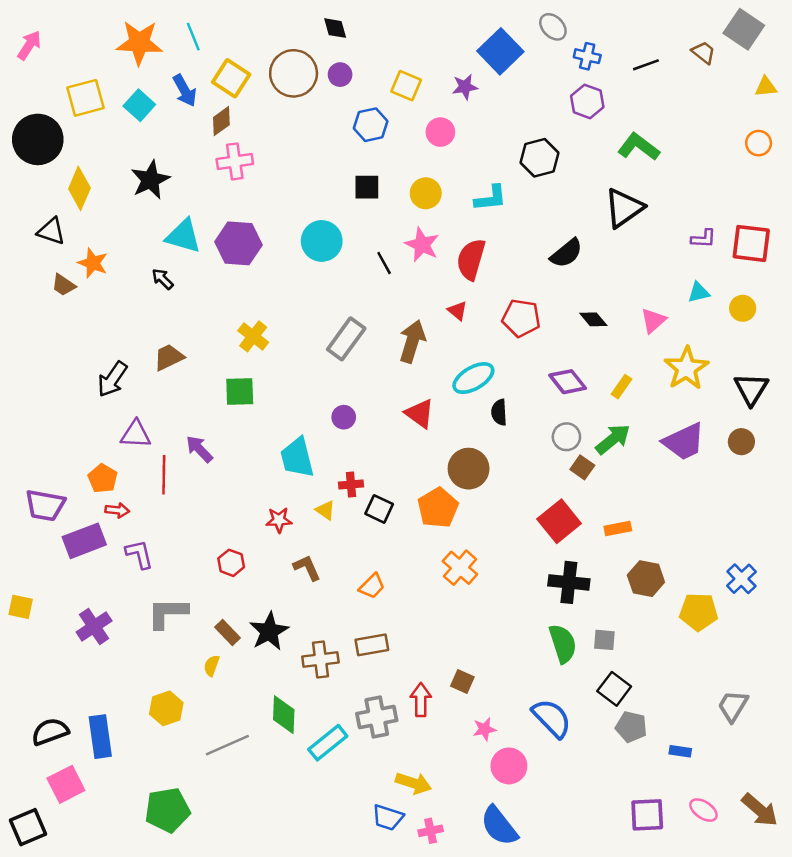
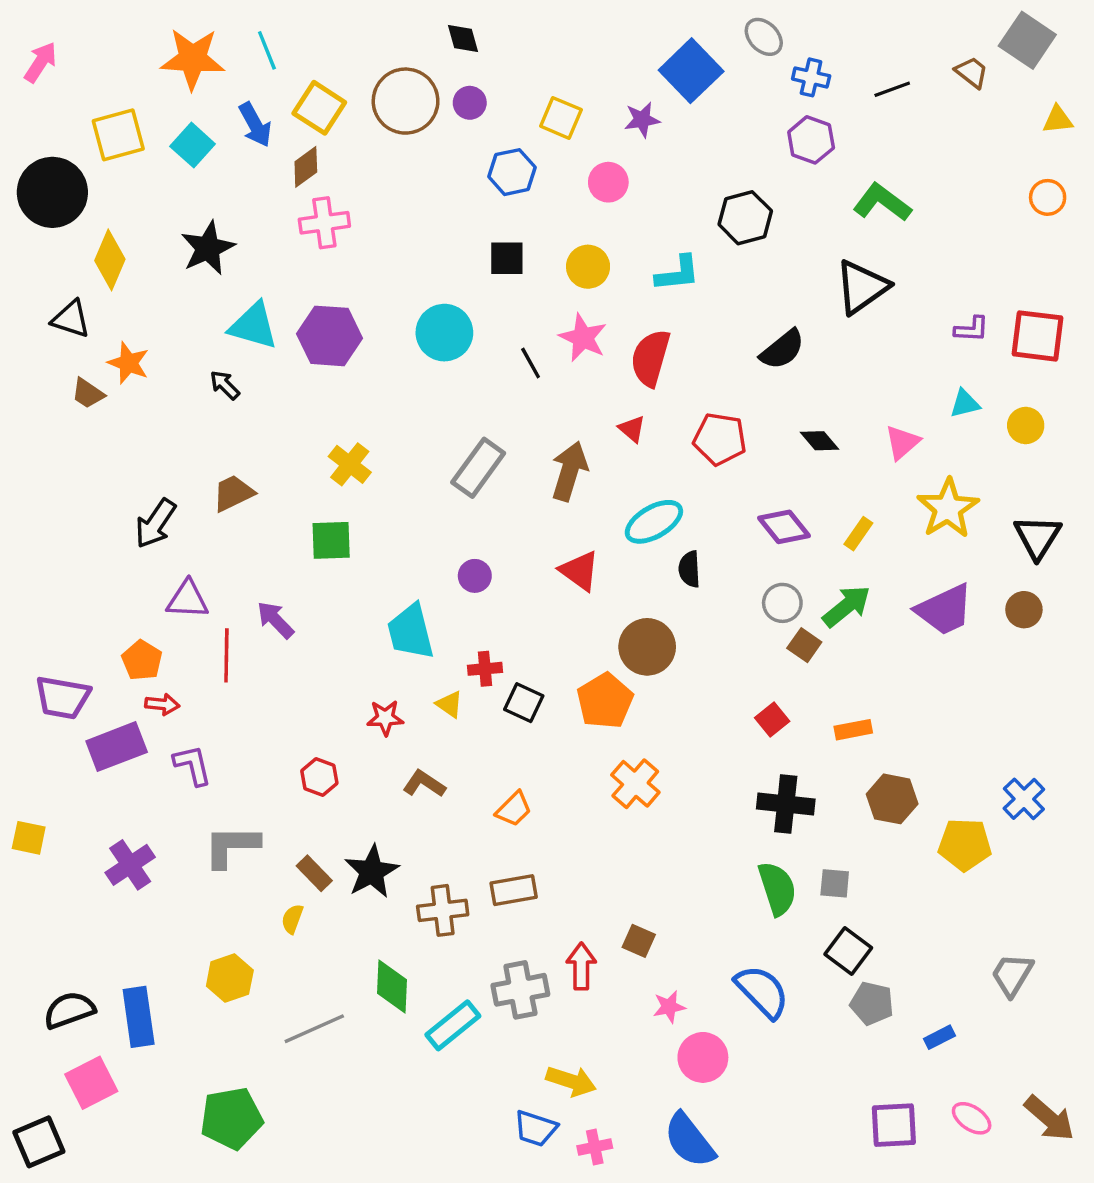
red square: (559, 521) -> (772, 720), size x0.6
brown L-shape: (307, 568) -> (424, 784), turned -32
blue rectangle: (680, 751) -> (939, 1037), turned -35

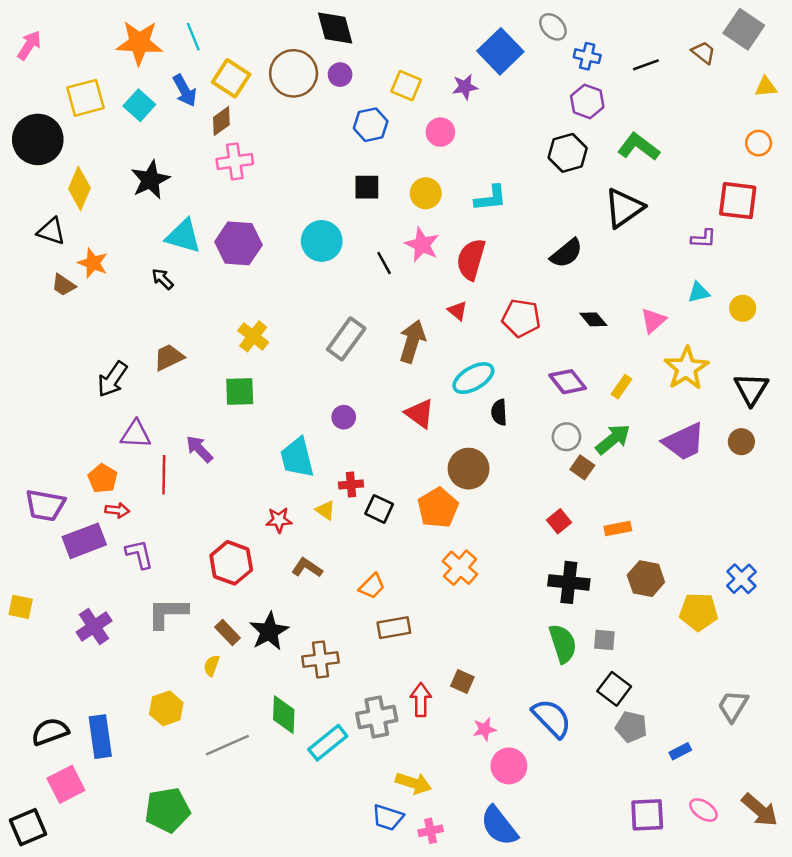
black diamond: (463, 39) -> (335, 28), size x1.6
black hexagon: (745, 218) -> (568, 153), moved
red square: (1037, 336) -> (738, 201), moved
red hexagon: (319, 777) -> (231, 563), size x1.6
brown rectangle: (514, 890) -> (394, 628), moved

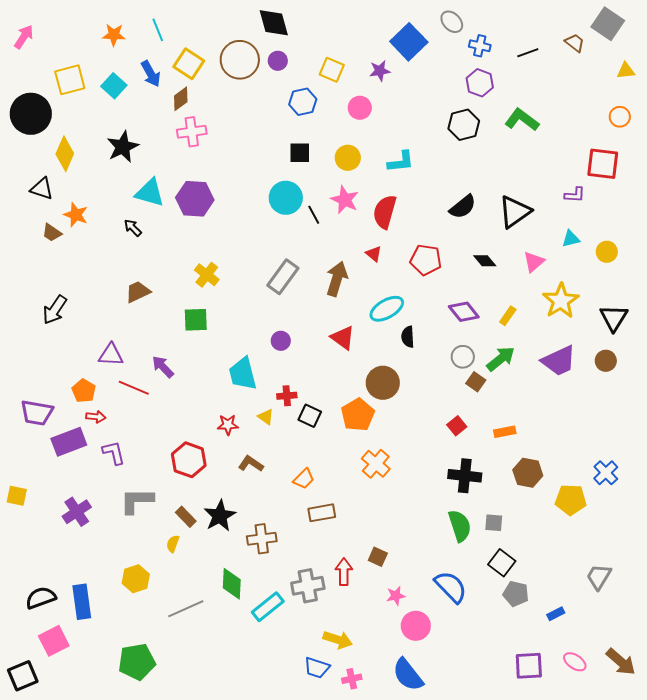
orange star: (139, 43) -> (114, 35), size x0.6
black triangle: (624, 208) -> (515, 212), moved
cyan circle: (322, 241) -> (286, 198), moved
black arrow: (112, 379) -> (55, 310), moved
red line: (164, 475) -> (134, 388), turned -68

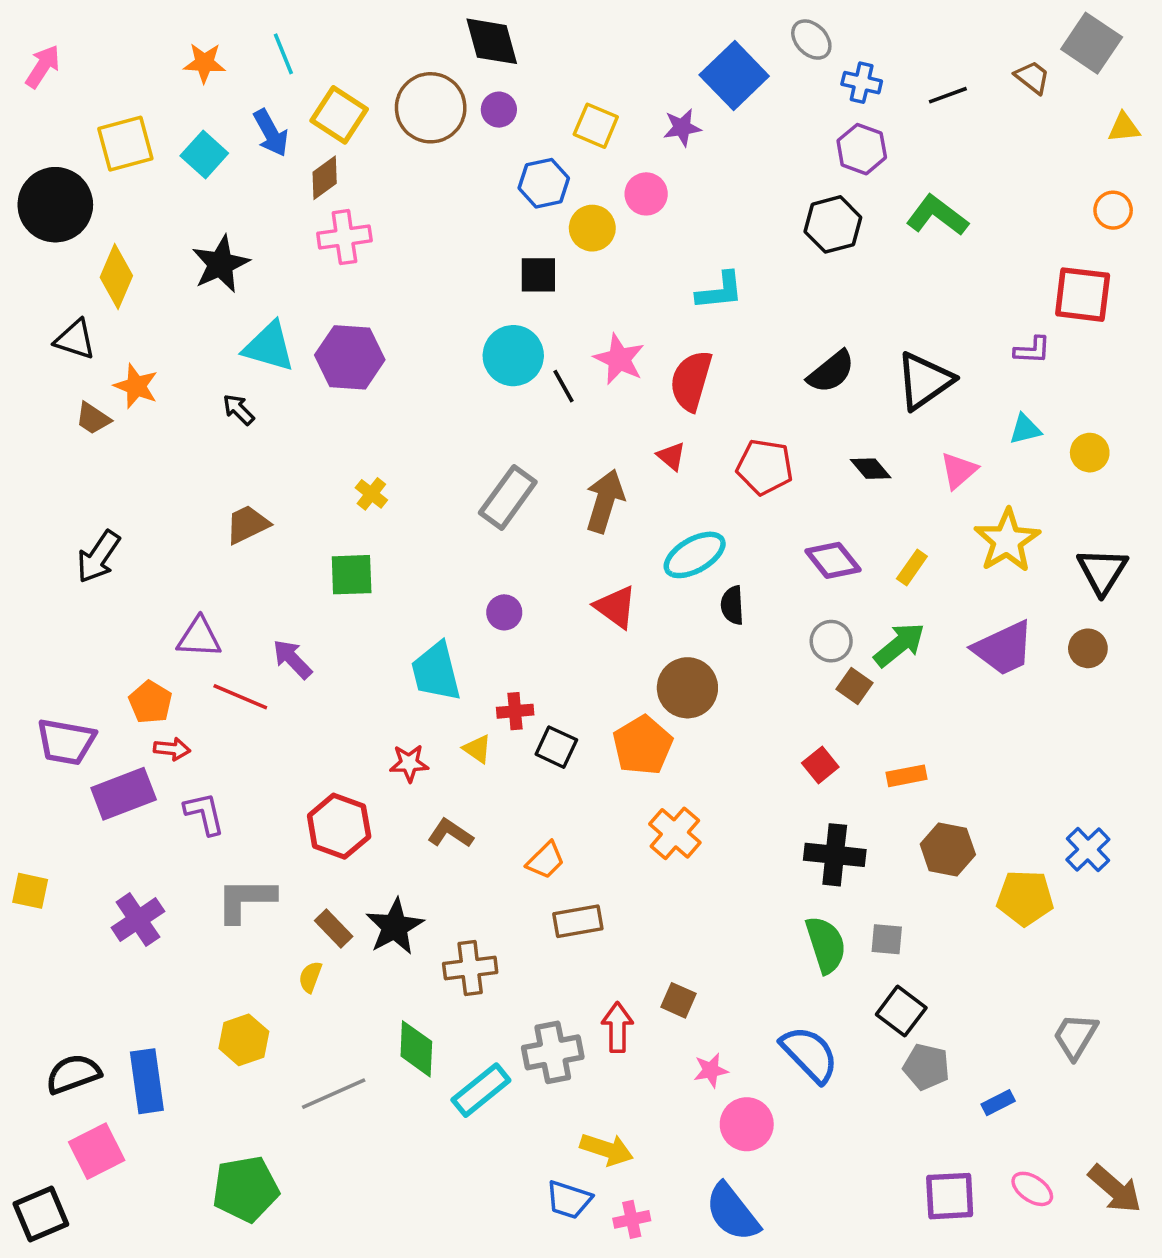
yellow circle: (348, 158) -> (592, 228), moved
yellow cross: (207, 275) -> (371, 494), size x0.7

